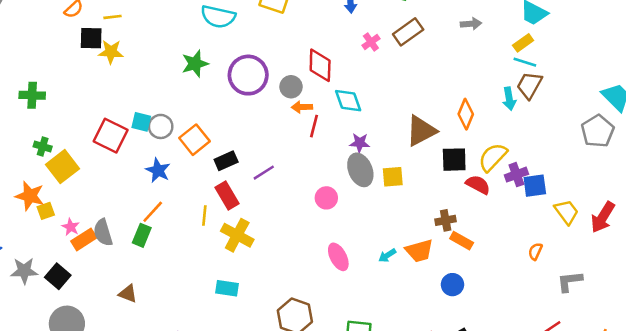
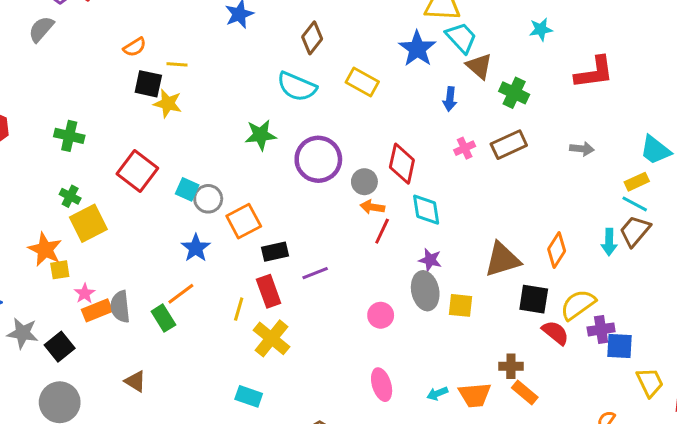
red square: (111, 136) -> (137, 171), moved
green rectangle: (142, 235) -> (163, 318), turned -65

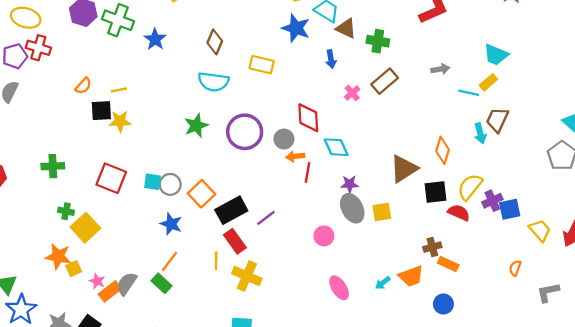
cyan line: (635, 204) -> (469, 93), moved
black rectangle: (275, 252) -> (231, 210), size x1.5
gray semicircle: (120, 307) -> (127, 284), turned 55

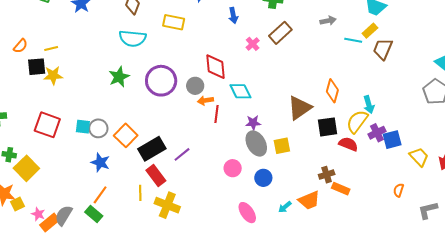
brown trapezoid: (497, 120) -> (383, 49), moved
cyan arrow: (480, 133) -> (369, 105), moved
blue circle: (443, 304) -> (263, 178), moved

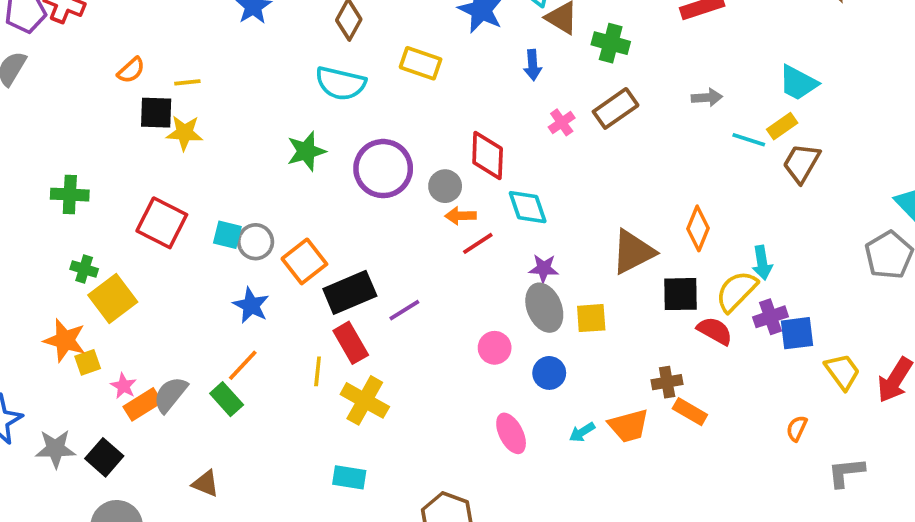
red line: (217, 114) -> (478, 243), turned 42

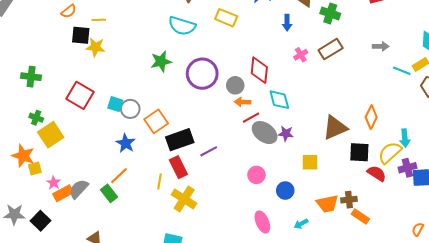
gray ellipse: (544, 308) -> (265, 133), moved, turned -35
orange trapezoid: (629, 426) -> (327, 204), moved

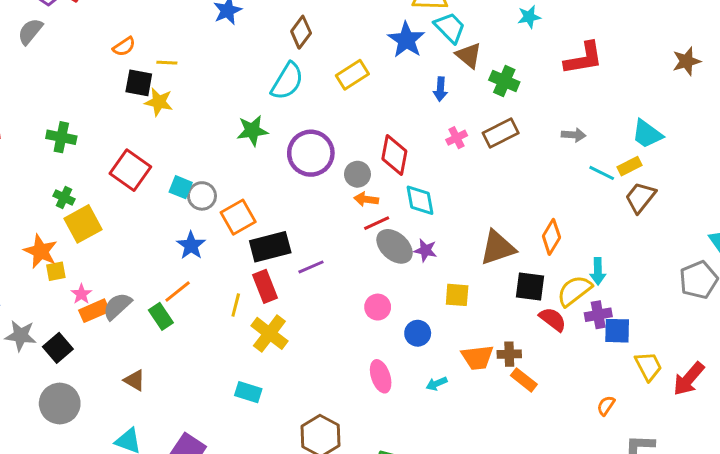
yellow rectangle: (226, 18) -> (352, 75), turned -60
cyan semicircle: (182, 26) -> (287, 81), turned -80

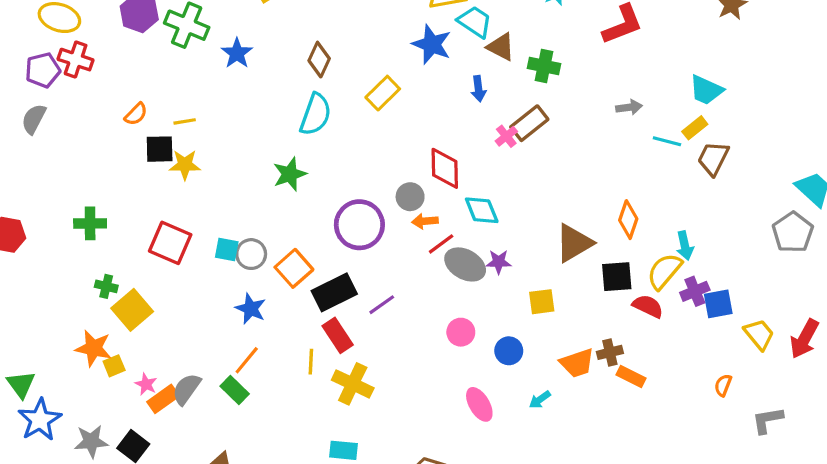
brown rectangle: (501, 133) -> (529, 123), moved
purple circle: (311, 153) -> (359, 225), moved

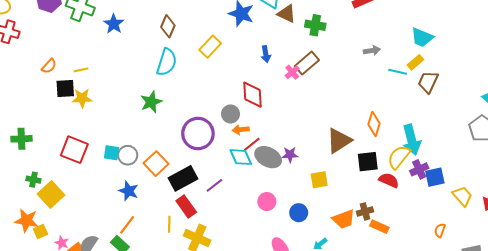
blue arrow: (479, 89) -> (266, 54), moved
cyan diamond: (482, 210) -> (241, 157), moved
cyan arrow: (685, 246) -> (412, 140), size x1.6

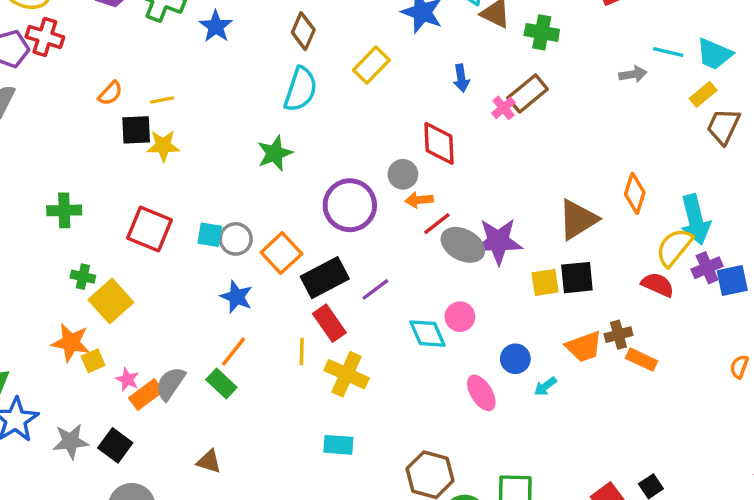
cyan line: (398, 72) -> (668, 52), moved
purple star: (290, 155) -> (498, 241), size x1.8
cyan diamond: (241, 157) -> (428, 334), moved
black square: (368, 162) -> (577, 278), moved
blue circle: (299, 213) -> (515, 359), moved

